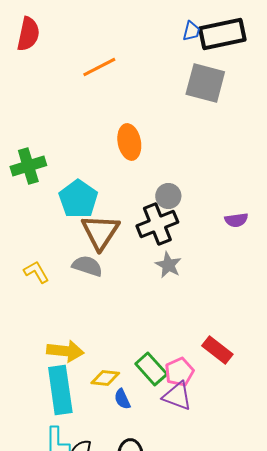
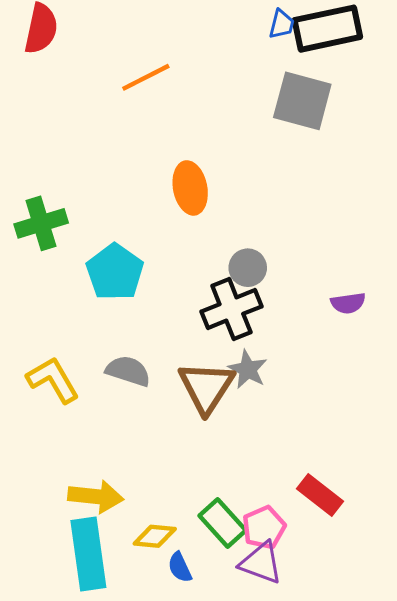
brown triangle: (100, 232) -> (206, 387), moved
yellow L-shape: (36, 272) -> (53, 380), size x1.4

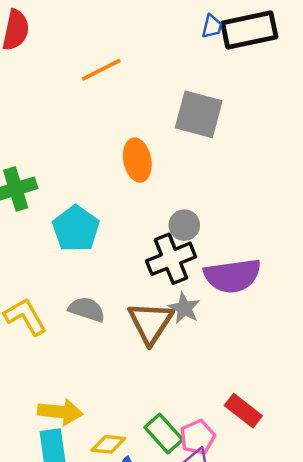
gray square: (302, 101) -> (199, 114), moved
purple semicircle: (348, 303) -> (232, 276), moved, size x2.0

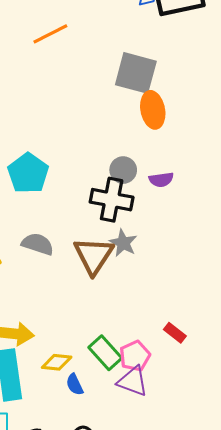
orange ellipse: (137, 160) -> (153, 110), moved
black cross: (171, 259) -> (112, 200), turned 33
purple semicircle: (232, 276) -> (161, 180), moved, size x0.5
red rectangle: (243, 411) -> (175, 333), size x0.7

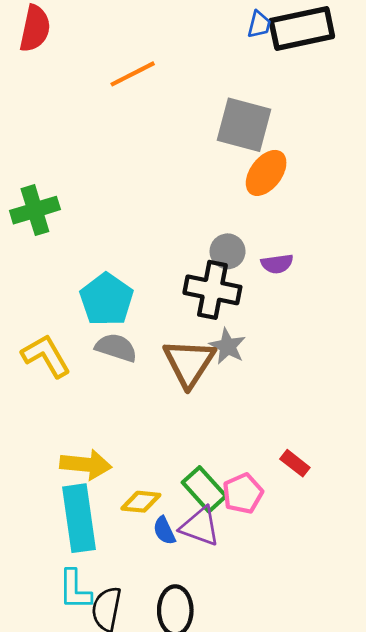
orange ellipse: (153, 110) -> (266, 173), turned 48
cyan pentagon: (28, 173) -> (106, 299), moved
purple triangle: (133, 381) -> (200, 526), moved

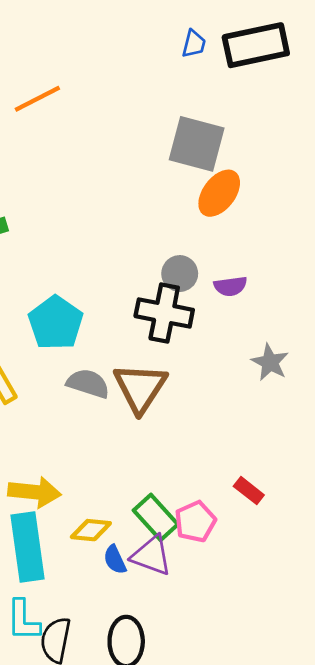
blue trapezoid: (259, 24) -> (194, 44), moved
orange line: (133, 74) -> (37, 99), moved
gray star: (228, 346) -> (270, 362), moved
gray semicircle: (116, 348) -> (88, 383), moved

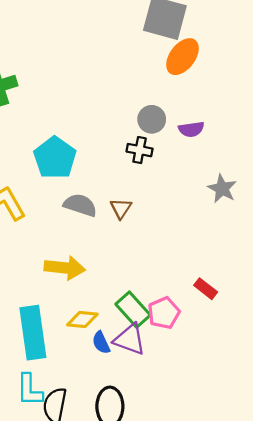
black cross: (164, 313) -> (140, 150), size x0.6
brown triangle: (140, 388) -> (121, 208), size x0.5
yellow arrow: (35, 492) -> (65, 268), moved

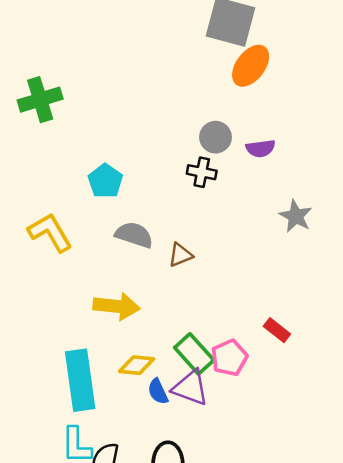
cyan pentagon: (55, 158) -> (105, 181), size x0.7
brown triangle: (121, 208) -> (180, 255), moved, turned 35

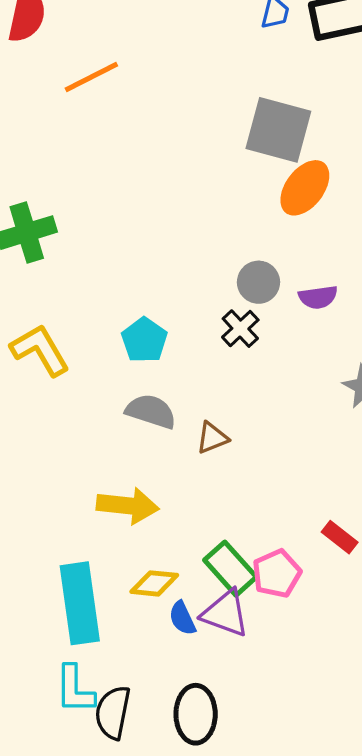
black cross: (202, 172) -> (240, 329), turned 36
cyan pentagon: (105, 181) -> (144, 340), moved
yellow L-shape: (50, 232) -> (40, 350), moved

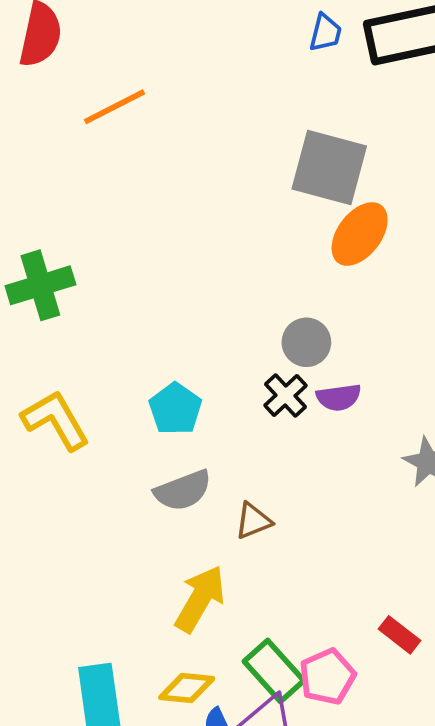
purple semicircle: (318, 297) -> (339, 397), moved
gray semicircle: (151, 411) -> (183, 490), turned 141
yellow arrow: (128, 506) -> (200, 599), moved, turned -66

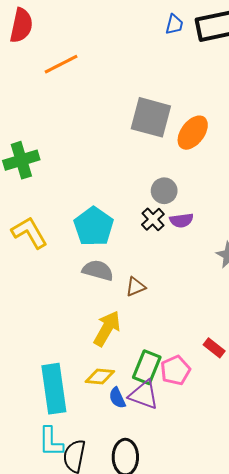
gray square: (329, 168) -> (151, 117), moved
cyan pentagon: (175, 409) -> (94, 226), size x1.4
gray semicircle: (183, 490) -> (98, 270), turned -144
green rectangle: (274, 671) -> (147, 367), turned 64

